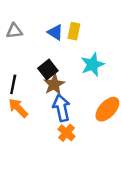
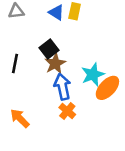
cyan star: (93, 65) -> (93, 74), moved
orange arrow: (18, 108) -> (20, 118), moved

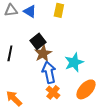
blue triangle: (56, 12) -> (30, 11), moved
orange ellipse: (107, 88) -> (86, 89), moved

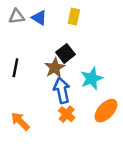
black square: (38, 41) -> (65, 53), moved

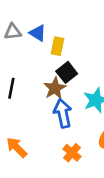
yellow rectangle: (74, 17) -> (58, 46), moved
orange cross: (67, 114) -> (72, 153), moved

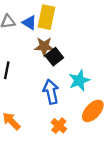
yellow rectangle: (58, 46) -> (46, 17), moved, size x1.5
brown star: (55, 88) -> (44, 46), moved, turned 30

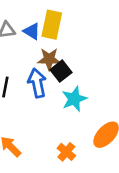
cyan star: (79, 80) -> (74, 99), moved
blue arrow: (51, 92) -> (37, 83), moved

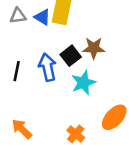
brown star: (49, 59) -> (94, 48), moved

